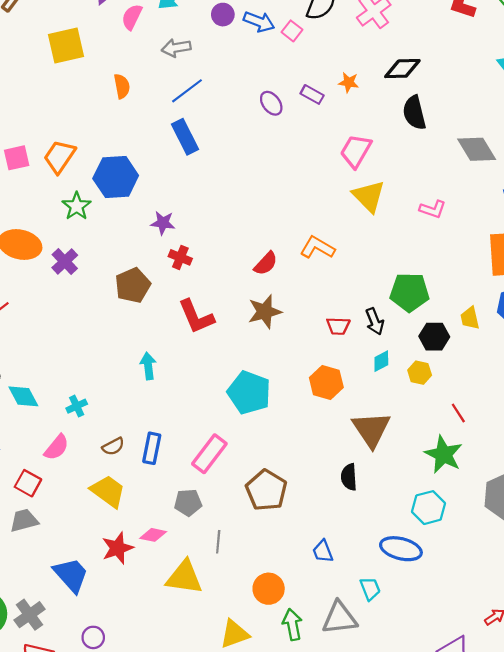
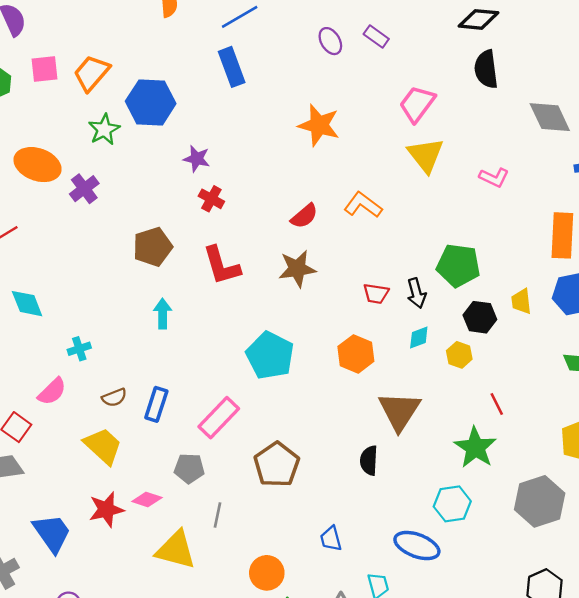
orange star: (349, 82) -> (319, 125), moved, size x1.8
brown pentagon: (133, 285) -> (153, 247), moved
cyan diamond: (23, 396) -> (27, 304), moved

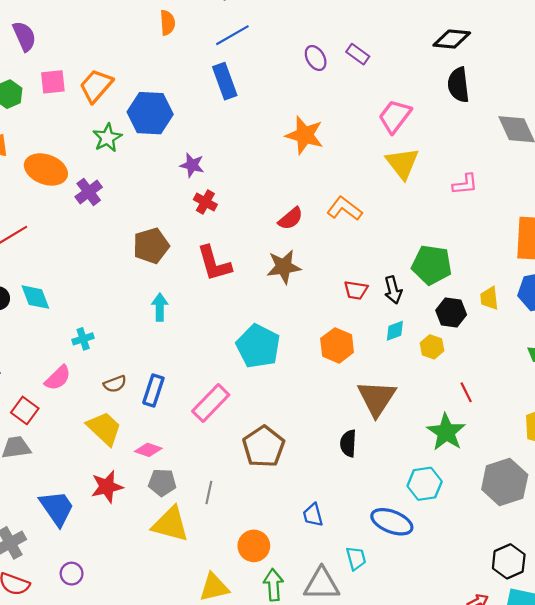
pink L-shape: (494, 177) -> (465, 184), turned -32
gray pentagon: (189, 468) -> (162, 483), moved
pink diamond: (147, 500) -> (148, 450), moved

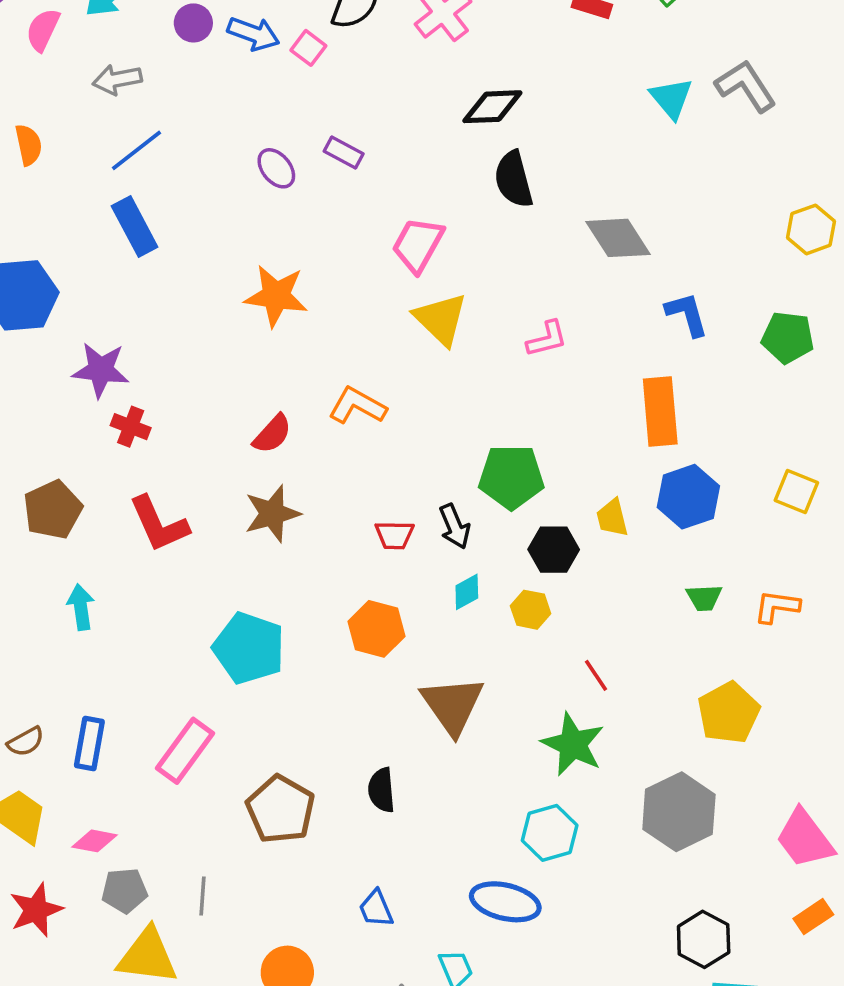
purple star: (192, 165) -> (101, 370), size x1.4
black semicircle: (348, 443) -> (381, 790), moved

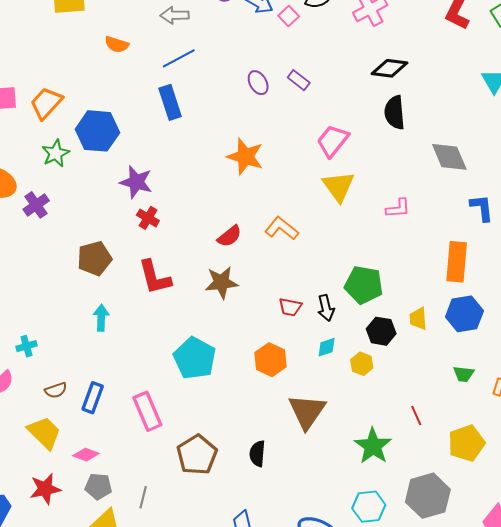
orange semicircle: (28, 145) -> (117, 44), turned 110
red line: (596, 675) -> (416, 415), moved
pink rectangle: (185, 751) -> (147, 411), turned -69
cyan hexagon: (550, 833) -> (369, 507), moved

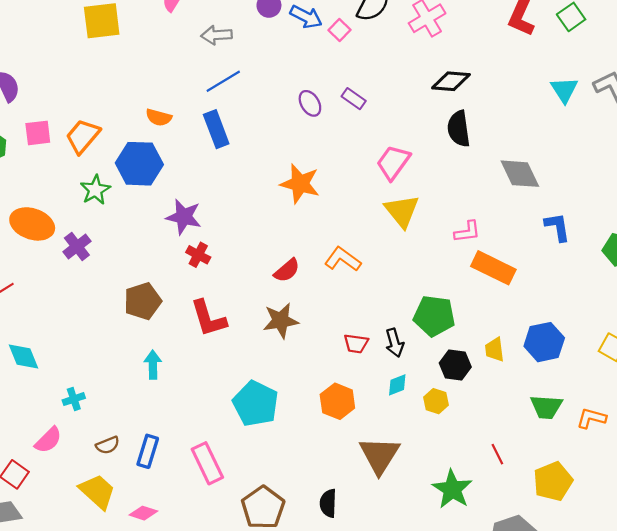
orange semicircle: (117, 44) -> (159, 117), moved
orange rectangle: (457, 262) -> (493, 268), moved, turned -66
green trapezoid: (464, 374) -> (546, 407), size x1.4

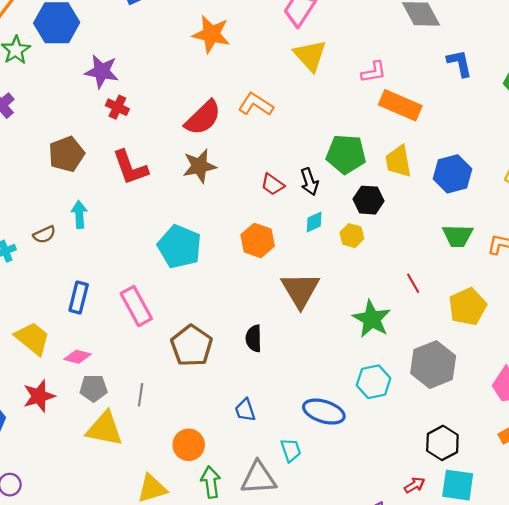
red semicircle: (287, 270) -> (203, 118), size x1.5
red trapezoid: (356, 344) -> (273, 184), turned 30
yellow trapezoid: (495, 350) -> (398, 161), moved, size x1.4
brown semicircle: (108, 445) -> (44, 235), moved

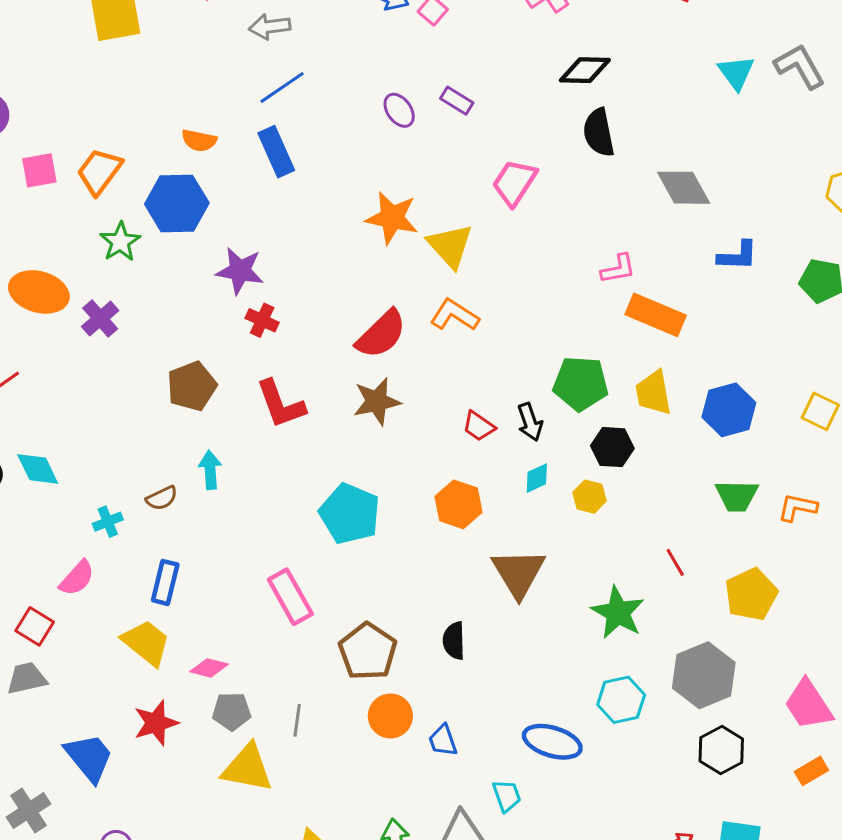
yellow triangle: (310, 55) -> (450, 246), moved
blue L-shape: (460, 63) -> (738, 256), turned 104
blue rectangle: (79, 297) -> (165, 582), moved
black hexagon: (442, 443) -> (721, 750), moved
orange circle: (189, 445) -> (390, 716), moved

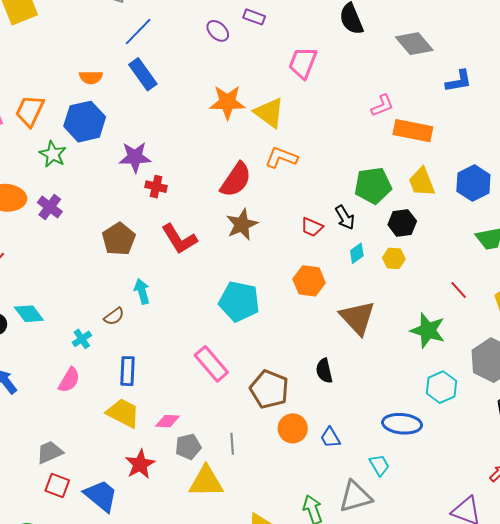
red square: (35, 626) -> (57, 486), moved

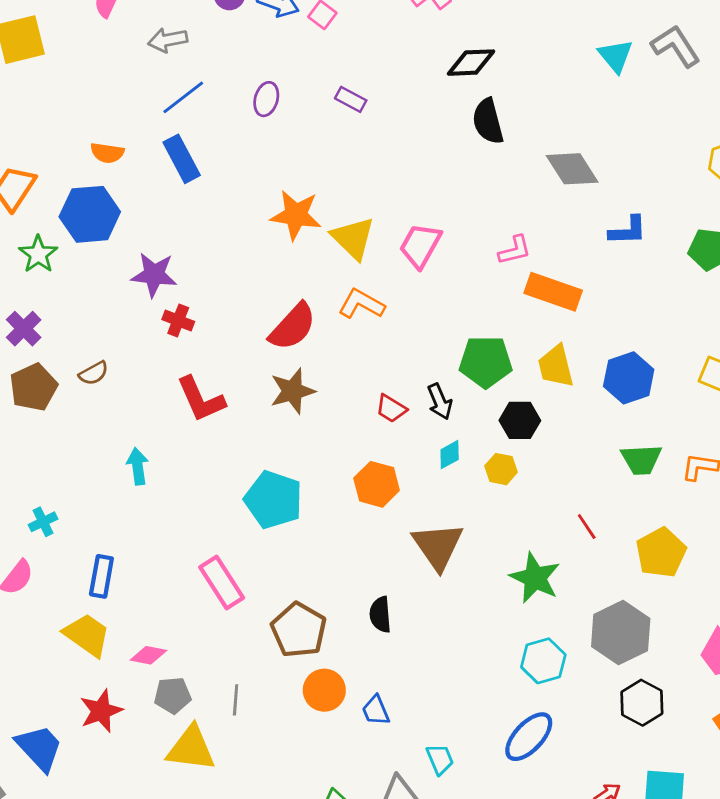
purple ellipse: (218, 31) -> (266, 99), moved, turned 55
pink trapezoid: (303, 63) -> (420, 246), moved
brown pentagon: (119, 239) -> (33, 387), moved
brown semicircle: (114, 316) -> (94, 373), moved
blue ellipse: (402, 424) -> (529, 737), moved, turned -60

